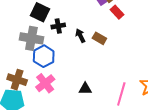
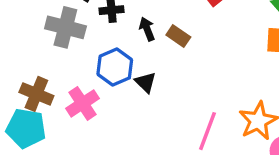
blue hexagon: (44, 56) -> (115, 67), moved
black triangle: (85, 89) -> (145, 82), moved, turned 40

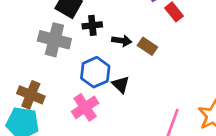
black arrow: (147, 29) -> (122, 41), turned 120
pink cross: (82, 103) -> (85, 107), moved

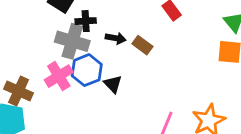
gray cross: (54, 40) -> (72, 41), moved
pink cross: (85, 107) -> (59, 76), moved

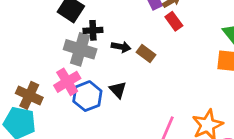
blue hexagon: (87, 70) -> (87, 96), moved

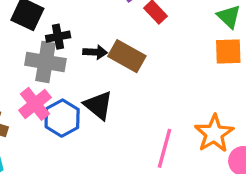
brown rectangle: (146, 54) -> (127, 56), size x1.5
black triangle: (118, 90) -> (98, 105), size x1.4

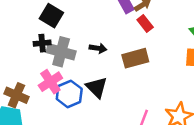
black cross: (58, 37) -> (42, 43), moved
brown rectangle: (127, 56) -> (135, 58), moved, turned -50

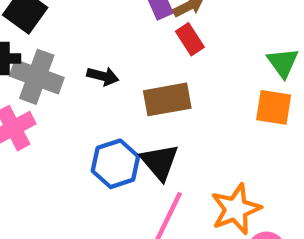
black triangle: (97, 87) -> (160, 162), moved
blue hexagon: (69, 94) -> (115, 164), moved

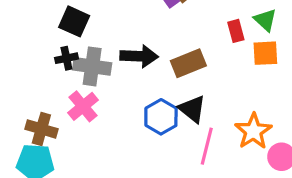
red rectangle: (190, 39) -> (236, 31), moved, turned 30
black arrow: (103, 76) -> (139, 56), size x1.6

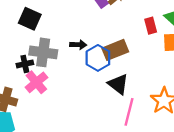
black arrow: (139, 56) -> (78, 45), size x0.6
black cross: (66, 58) -> (25, 64), moved
blue hexagon: (161, 117) -> (98, 58), moved

